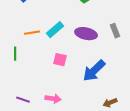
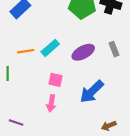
purple ellipse: (86, 34) -> (83, 52), turned -40
pink arrow: (53, 99) -> (51, 103), moved, turned 91

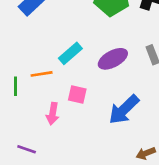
orange line: (26, 51) -> (42, 74), moved
pink arrow: (51, 103) -> (53, 114), moved

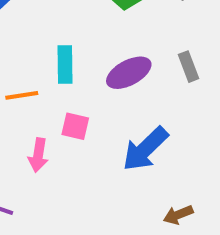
cyan rectangle: (70, 53) -> (65, 64), turned -50

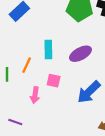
orange line: (22, 95) -> (27, 65), turned -56

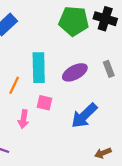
cyan rectangle: (48, 50) -> (39, 68), size x1.4

